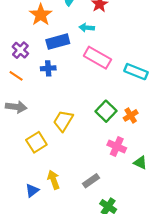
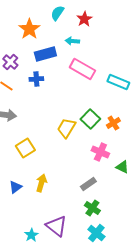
yellow trapezoid: (63, 121) -> (66, 128), moved
yellow arrow: (54, 180) -> (41, 183), turned 36
gray rectangle: (91, 181) -> (88, 184), moved
blue triangle: (32, 190) -> (15, 187), moved

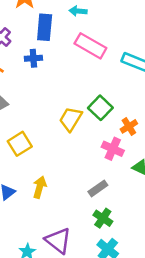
blue rectangle: (45, 54) -> (45, 27), turned -70
orange cross: (113, 123) -> (129, 126), moved

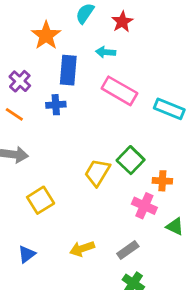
orange cross: (129, 126) -> (162, 181), turned 35
yellow arrow: (40, 187) -> (82, 249), moved, turned -125

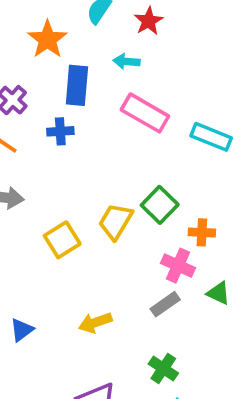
yellow square: (41, 200) -> (62, 240), moved
gray rectangle: (128, 250) -> (165, 304), moved

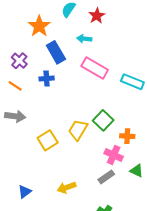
blue rectangle: (77, 85) -> (56, 52), turned -35

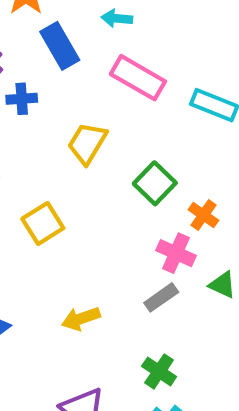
blue cross: (47, 79) -> (22, 99), moved
yellow trapezoid: (78, 130) -> (87, 143), moved
orange cross: (127, 136) -> (203, 215), turned 32

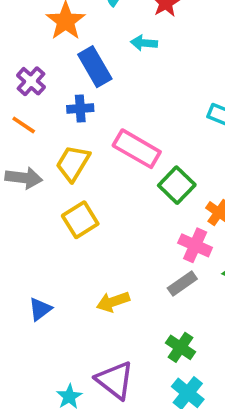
pink rectangle: (138, 78) -> (137, 149), moved
blue cross: (22, 99) -> (80, 109), moved
yellow trapezoid: (87, 143) -> (73, 163), moved

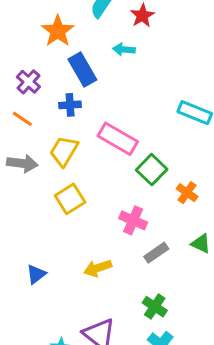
pink cross: (195, 245) -> (133, 220), moved

